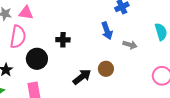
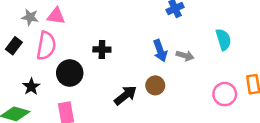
blue arrow: (107, 31) -> (160, 51), moved

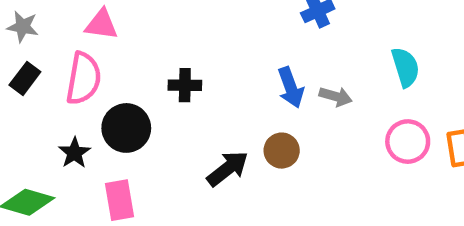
gray star: (30, 17) -> (23, 27), moved
black star: (31, 87) -> (74, 153), moved
pink circle: (225, 94) -> (408, 142), moved

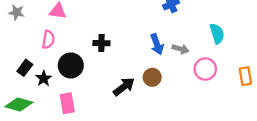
black rectangle: (25, 78) -> (25, 68), moved
pink semicircle: (83, 78) -> (48, 40), size x0.7
pink circle: (408, 142) -> (205, 69), moved

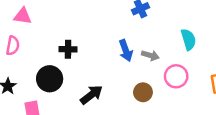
black circle: (71, 65) -> (50, 79), moved
brown circle: (152, 77) -> (143, 92), moved

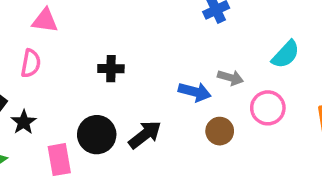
cyan semicircle: (188, 39) -> (286, 54), turned 60
blue arrow: (126, 50) -> (195, 92), moved, turned -55
black circle: (50, 79) -> (97, 135), moved

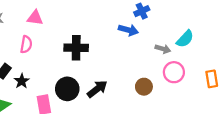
black cross: (111, 69) -> (76, 48), size x1.5
gray arrow: (230, 78) -> (163, 49), moved
blue arrow: (195, 92) -> (128, 30), moved

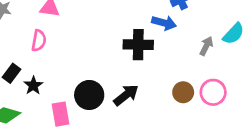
black cross: (76, 48) -> (138, 45), moved
gray arrow: (163, 49) -> (206, 46), turned -80
pink circle: (174, 72) -> (213, 92), moved

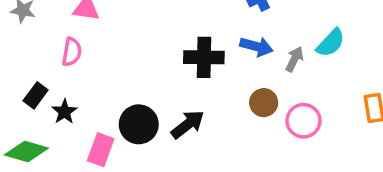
blue arrow: (164, 23) -> (256, 46), moved
brown circle: (183, 92) -> (264, 103), moved
pink rectangle: (61, 114) -> (101, 150), turned 30

